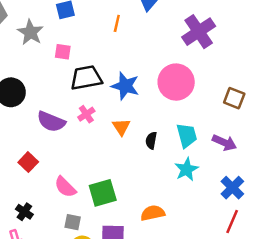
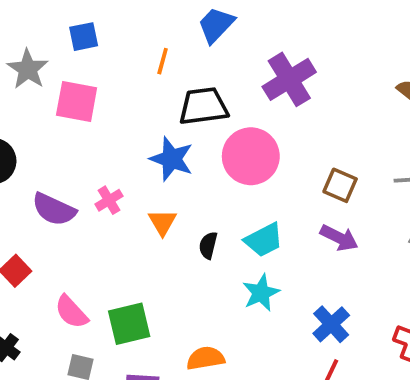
pink square: (63, 52) -> (77, 102), size x1.6
black trapezoid: (86, 78) -> (203, 106), moved
cyan trapezoid: (187, 135) -> (264, 240), turned 75
purple arrow: (224, 143) -> (339, 238), moved

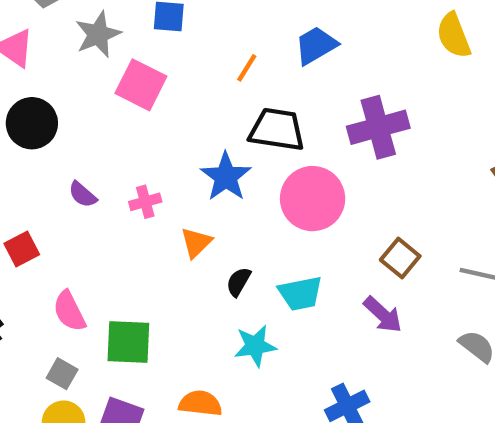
purple semicircle: (54, 209) -> (83, 195), size x0.6
cyan star: (261, 293) -> (255, 346), moved

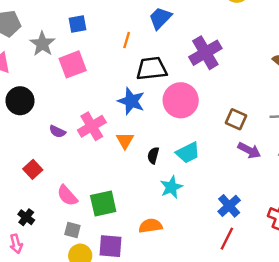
pink square: (141, 85) -> (73, 64), turned -32
pink cross: (145, 202) -> (92, 126), size x1.6
purple arrow: (383, 315) -> (249, 150), moved

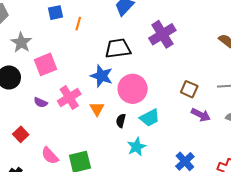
orange line: (127, 40) -> (78, 24), moved
gray star: (42, 44) -> (21, 42), moved
pink square: (73, 64) -> (45, 64), moved
pink circle: (181, 100) -> (133, 89), moved

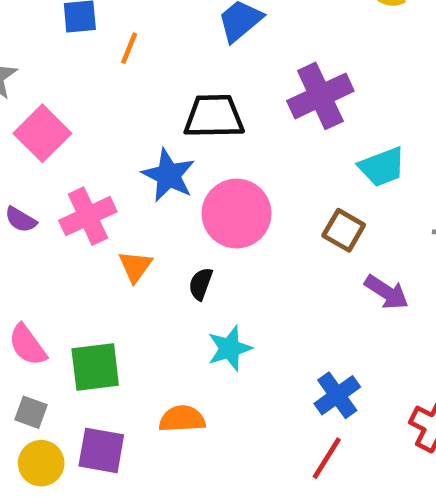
pink square: (45, 64) -> (42, 133), turned -30
brown square: (189, 89) -> (344, 230), moved
orange triangle: (97, 109) -> (135, 266), moved
cyan trapezoid: (150, 118) -> (382, 167), moved

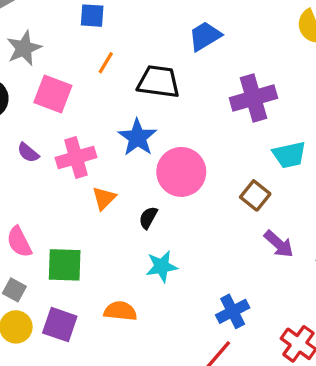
orange line: (129, 48) -> (106, 63), moved
black trapezoid: (214, 116) -> (158, 82), moved
pink square: (42, 133) -> (53, 94), turned -33

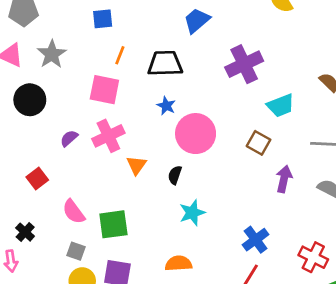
pink square: (53, 94) -> (104, 90), moved
blue star: (137, 137) -> (166, 106), moved, size x0.6
purple semicircle: (28, 153) -> (69, 138), turned 108
purple arrow: (279, 244) -> (284, 179), turned -110
orange semicircle: (120, 311) -> (179, 263), moved

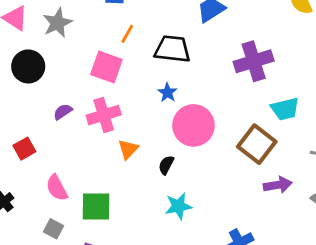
brown square: (258, 143) -> (257, 144), size x1.5
purple arrow: (284, 179) -> (278, 185), turned 60

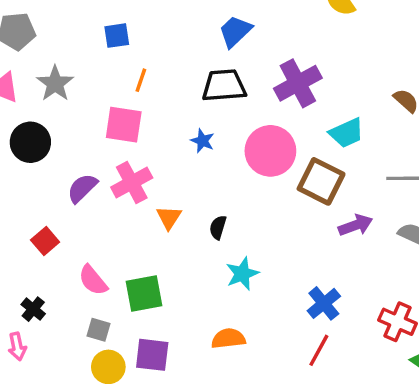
black trapezoid: (172, 49) -> (224, 86), moved
purple semicircle: (63, 112) -> (82, 188), size x1.4
pink circle: (194, 125) -> (270, 151), moved

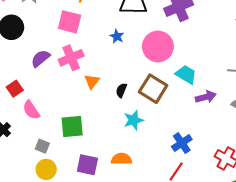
cyan trapezoid: (347, 133) -> (186, 74), moved, turned -130
brown square: (321, 181) -> (153, 89), moved
pink semicircle: (93, 280) -> (31, 110), moved
purple square: (152, 355) -> (87, 165), moved

